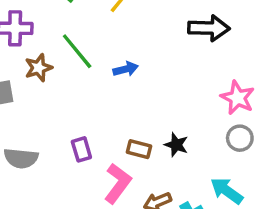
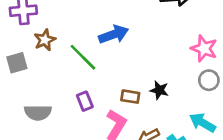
green line: (77, 51) -> (83, 57), moved
blue arrow: (126, 69) -> (114, 34), size x1.5

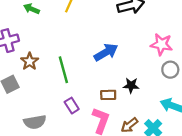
blue arrow: (114, 34) -> (106, 52), moved
green line: (83, 57) -> (63, 70), turned 40

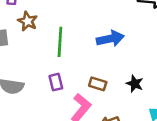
brown star: (30, 61) -> (28, 21), turned -30
black star: (131, 85) -> (135, 84), moved

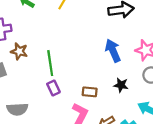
blue arrow: (110, 39) -> (113, 51), moved, turned -90
purple rectangle: (56, 82) -> (53, 88), moved

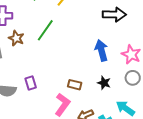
green line: (50, 63) -> (45, 30), moved, turned 35
purple rectangle: (53, 88) -> (31, 83), moved

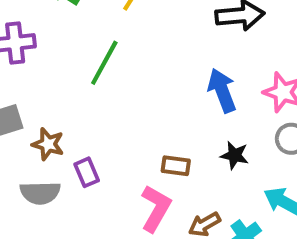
brown star: (16, 38) -> (48, 144), moved

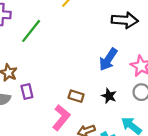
green line: (104, 63) -> (31, 31), moved
blue arrow: (222, 91) -> (108, 59), turned -135

